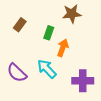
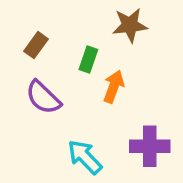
cyan arrow: (47, 69) -> (85, 157), moved
purple semicircle: (17, 73) -> (43, 97), moved

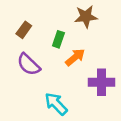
orange arrow: (114, 87) -> (75, 57), turned 30
purple cross: (150, 146) -> (101, 82), moved

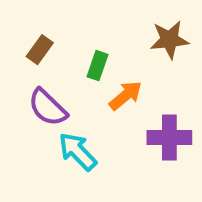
brown star: (86, 17) -> (169, 40), moved
cyan arrow: (56, 104) -> (78, 151), moved

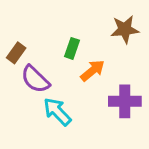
brown rectangle: (40, 50) -> (16, 53), moved

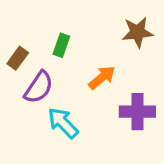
green rectangle: (72, 48) -> (61, 45), moved
purple semicircle: (35, 79) -> (39, 87), turned -100

